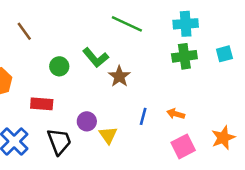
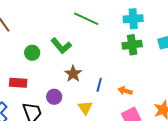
brown star: (119, 76) -> (73, 74), moved
blue line: (143, 116) -> (99, 85), moved
yellow triangle: (108, 135) -> (85, 108), moved

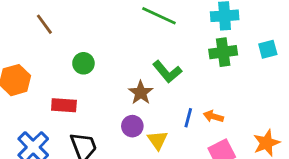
green L-shape: (61, 46) -> (167, 72), moved
blue line: (99, 85) -> (188, 118), moved
purple circle: (54, 97) -> (132, 126), moved

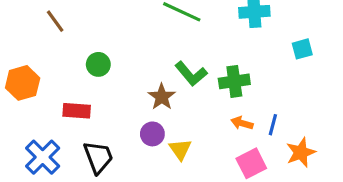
green cross: (223, 52) -> (234, 81), moved
blue line: (188, 118) -> (273, 125), moved

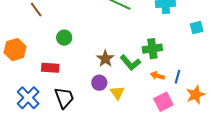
green L-shape: (191, 74) -> (130, 63), moved

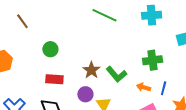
green cross: (152, 49) -> (153, 60), moved
red rectangle: (50, 68) -> (54, 79), moved

